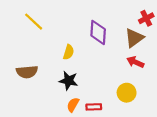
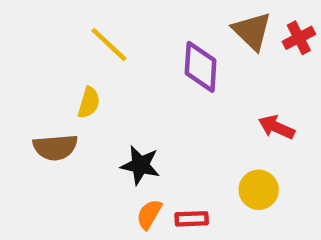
yellow line: (34, 22) -> (109, 45), moved
brown triangle: (134, 38) -> (252, 31), moved, turned -40
yellow semicircle: (69, 52) -> (89, 103), moved

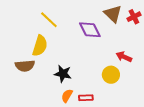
purple diamond: (201, 67) -> (90, 30), turned -30
yellow semicircle: (89, 103) -> (40, 46), size x1.5
yellow circle: (259, 190) -> (111, 75), moved

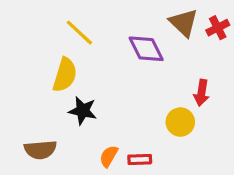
red arrow: (124, 57) -> (201, 93), turned -105
brown semicircle: (25, 66) -> (40, 150), moved
black star: (63, 74) -> (83, 111), moved

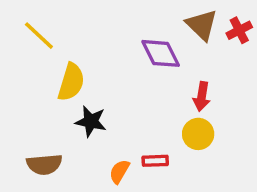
yellow line: (79, 33) -> (39, 36), moved
red arrow: (201, 93) -> (202, 96), moved
red rectangle: (140, 159) -> (155, 161), moved

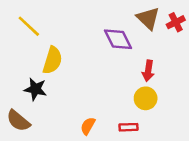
black star: (91, 121) -> (35, 89), moved
red rectangle: (155, 161) -> (129, 127), moved
brown semicircle: (44, 164) -> (18, 121), moved, turned 45

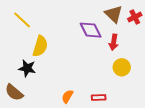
red arrow: (148, 71) -> (114, 42), moved
yellow circle: (146, 98) -> (122, 67), moved

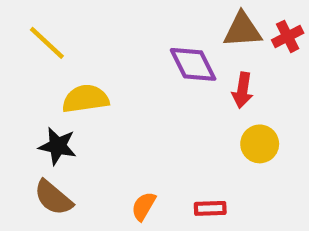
brown triangle: (114, 14) -> (242, 30), turned -48
yellow semicircle: (40, 46) -> (86, 99), turned -115
brown semicircle: (14, 92) -> (53, 198), moved

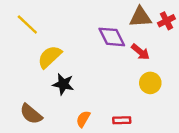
red arrow: (242, 90) -> (140, 52), turned -60
yellow semicircle: (86, 99) -> (50, 57), turned -35
black star: (58, 146) -> (63, 84), moved

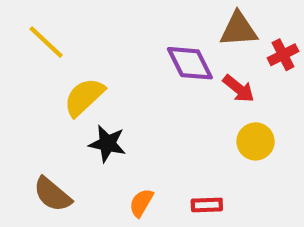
red cross: (166, 21) -> (283, 55), moved

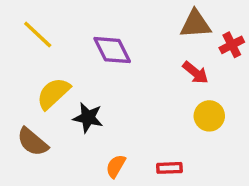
purple diamond: (190, 63) -> (112, 50), moved
yellow semicircle: (84, 97) -> (53, 93), moved
brown semicircle: (52, 194) -> (33, 142), moved

